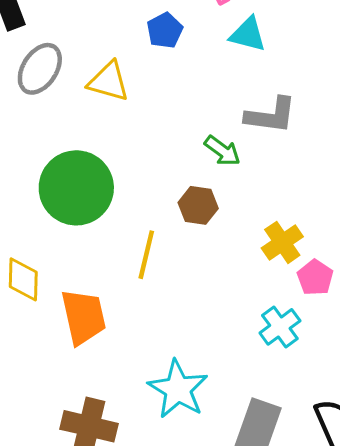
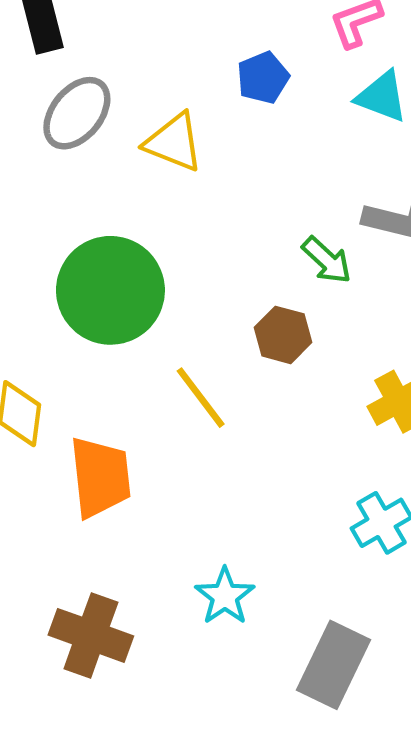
yellow line: (146, 255) -> (201, 398), turned -57
cyan star: (178, 389) -> (225, 596), size x0.7

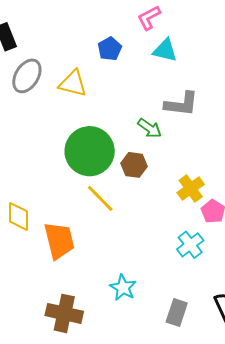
green circle: (110, 290) -> (90, 151), moved
gray rectangle: (334, 665) -> (177, 312), size x0.7

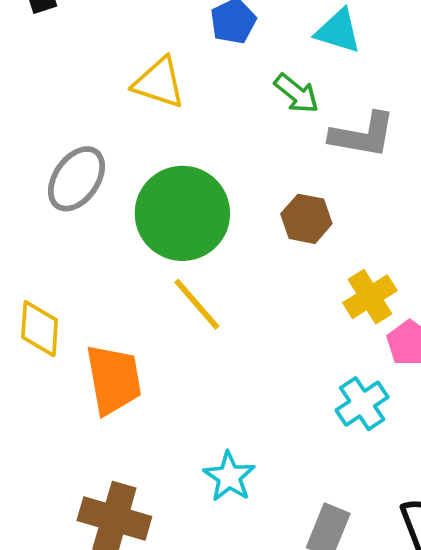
gray ellipse: (27, 76) -> (76, 179), moved
green arrow: (150, 128) -> (297, 93), moved
brown hexagon: (134, 165) -> (306, 219), moved

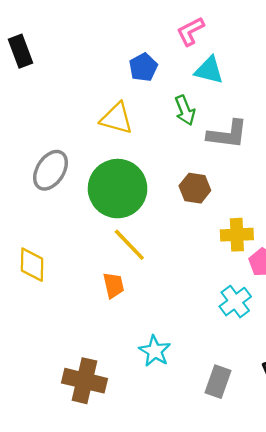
yellow triangle: (159, 83) -> (117, 118), moved
green arrow: (297, 93) -> (185, 110), turned 32
yellow cross: (370, 297) -> (237, 235), turned 32
orange trapezoid: (114, 379) -> (114, 285), moved, size x0.6

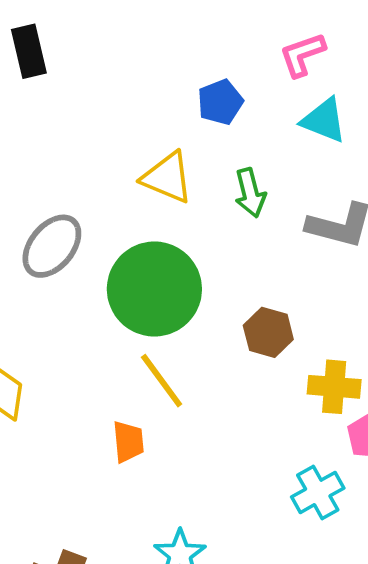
green arrow: (185, 110) -> (250, 193), moved
brown hexagon: (195, 188) -> (268, 332), moved

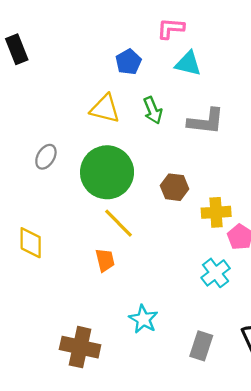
pink L-shape: (302, 55) -> (171, 28), turned 32
gray ellipse: (52, 246) -> (46, 157), size x0.7

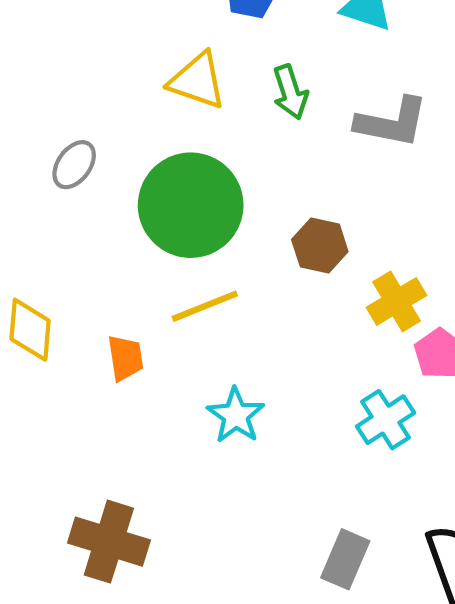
yellow cross: (216, 212) -> (397, 301), turned -32
yellow line: (119, 223) -> (205, 306), turned -72
orange trapezoid: (105, 260) -> (125, 358), moved
cyan star: (143, 319) -> (236, 415), moved

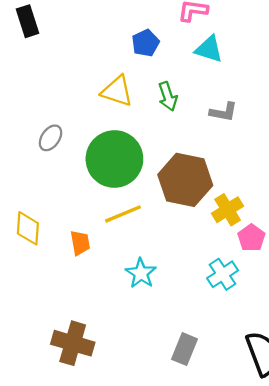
gray L-shape: (392, 122) -> (223, 112), size x0.7
brown hexagon: (320, 246) -> (185, 180), size x1.8
gray rectangle: (345, 559) -> (184, 349), moved

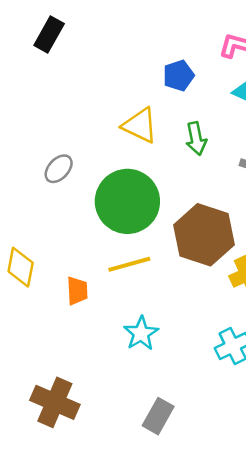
black rectangle: (28, 21) -> (49, 34), turned 40
gray rectangle: (184, 349) -> (158, 416), moved

